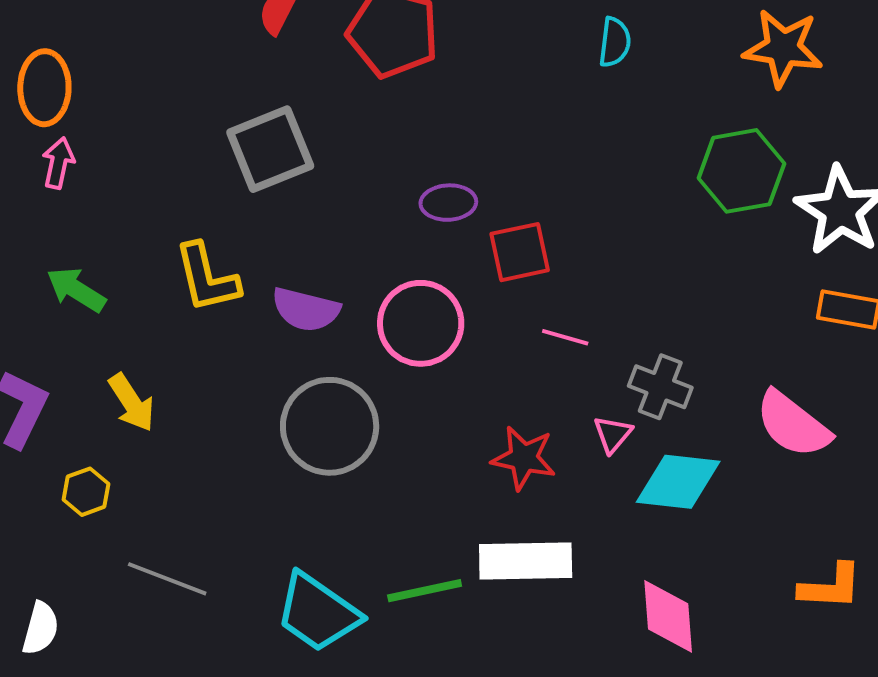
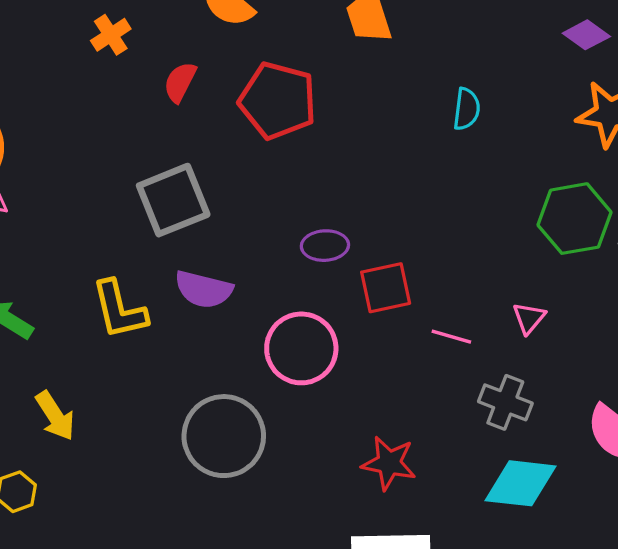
purple semicircle: (306, 309) -> (204, 289), moved
pink line: (565, 337) -> (451, 337), moved
pink triangle: (613, 434) -> (529, 318), moved

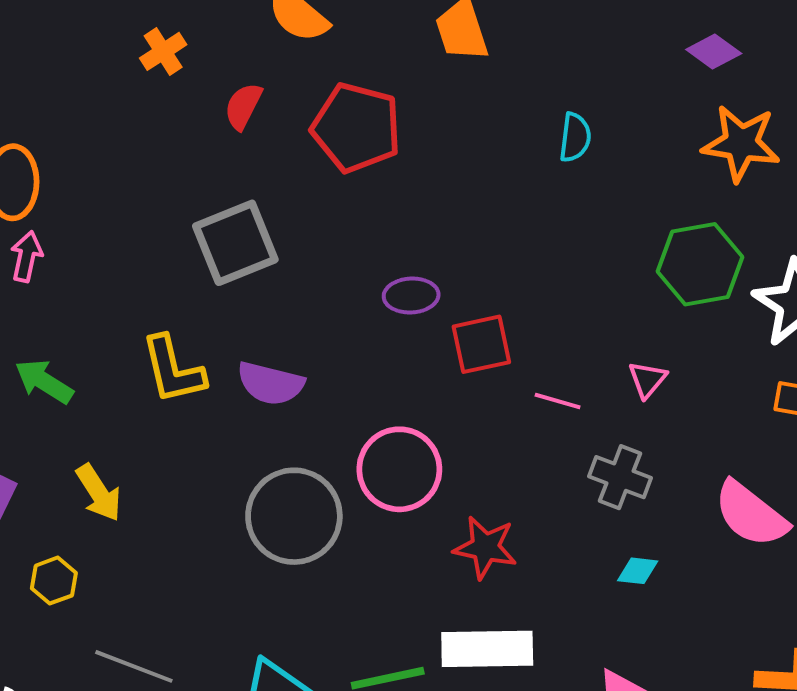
purple semicircle: (204, 289) -> (271, 383), moved
pink circle: (301, 348) -> (399, 469), moved
cyan diamond: (521, 483) -> (638, 571), size x0.5

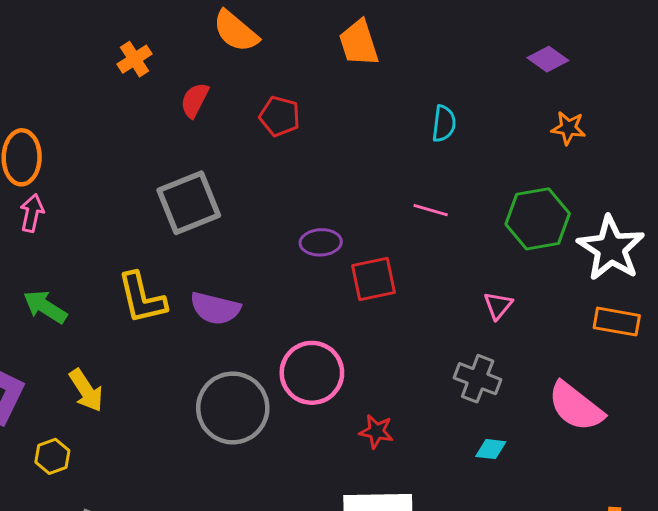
red pentagon: (356, 128) -> (280, 116), size x0.6
orange star: (741, 143) -> (568, 128), size x0.6
pink line: (558, 401) -> (431, 210), moved
red star: (485, 547) -> (376, 431), size x0.7

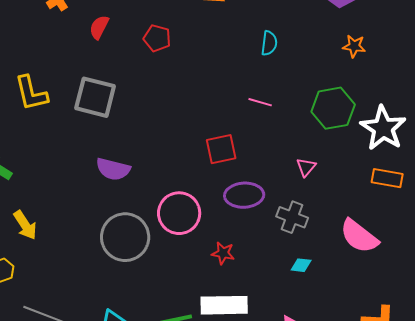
gray square: (189, 203) -> (95, 97), turned 36
purple ellipse: (321, 242) -> (244, 195), moved, size x1.4
yellow L-shape: (142, 298) -> (31, 93), moved

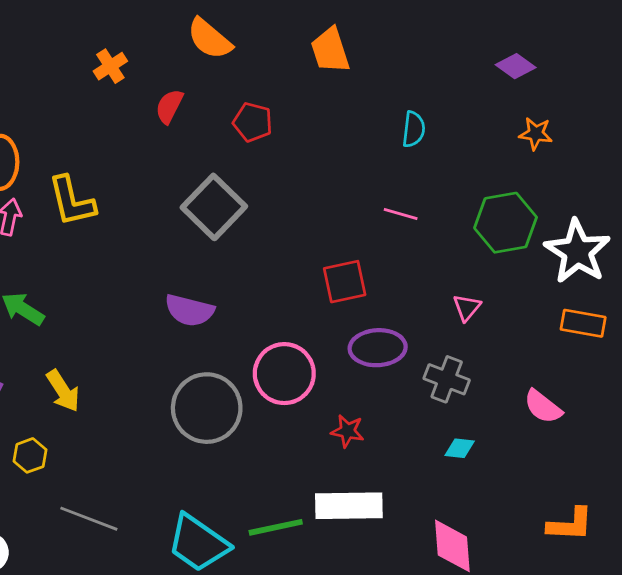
gray square: (95, 97) -> (214, 207), moved, turned 30
pink semicircle: (359, 236) -> (543, 407), size x0.7

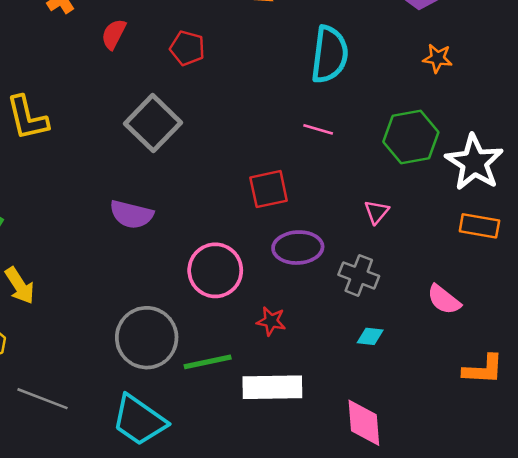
cyan semicircle: (414, 129) -> (330, 54), size x1.8
gray circle: (207, 408) -> (147, 338), moved
orange L-shape: (570, 524) -> (483, 369), moved
green line: (276, 527) -> (208, 362), moved

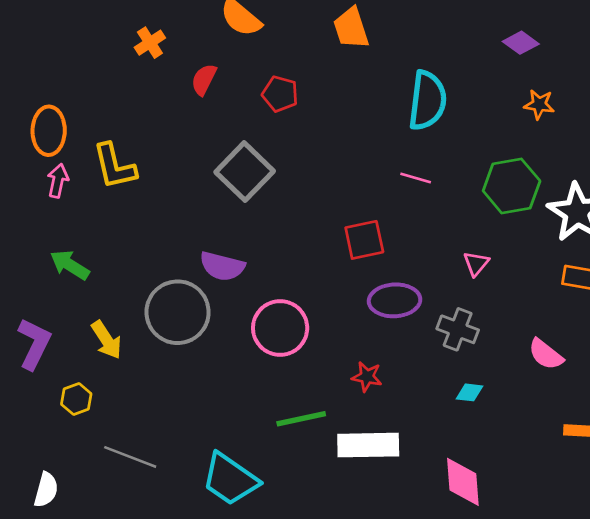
pink circle: (215, 270) -> (280, 328), moved
gray circle: (147, 338) -> (178, 312), moved

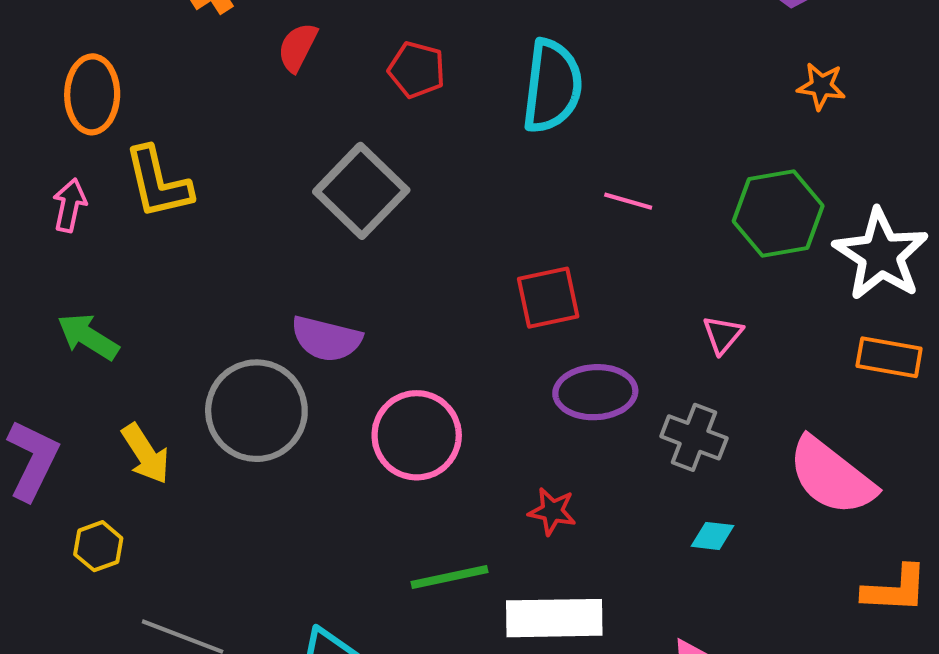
cyan semicircle: (427, 100) -> (552, 86), moved
orange ellipse: (49, 131) -> (92, 94), moved
pink semicircle: (546, 354) -> (832, 476), size x1.6

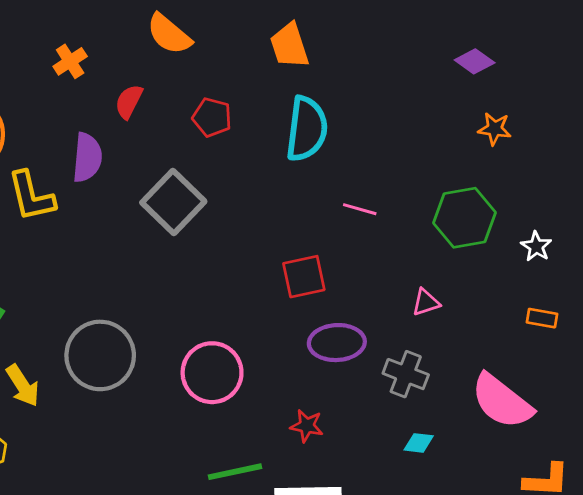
white star: (881, 255) -> (536, 246), size x0.5
pink triangle: (723, 335) -> (426, 302), turned 32
purple semicircle: (326, 339) -> (87, 157), moved, turned -99
orange rectangle: (889, 357) -> (542, 318), size x0.7

